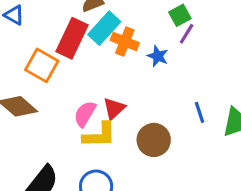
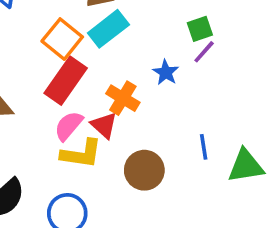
red rectangle: (72, 38) -> (66, 81), moved
orange cross: (125, 42) -> (123, 98), moved
orange square: (42, 65) -> (62, 39), moved
red triangle: (114, 108) -> (104, 125), turned -45

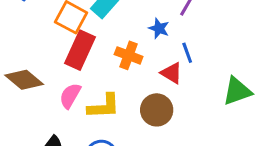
red triangle: (104, 125) -> (172, 73), moved
pink semicircle: (69, 126) -> (70, 96), moved
blue line: (204, 147) -> (187, 53), moved

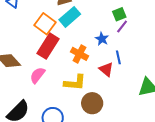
yellow L-shape: (104, 106) -> (75, 83), moved
brown circle: (157, 110) -> (92, 103), moved

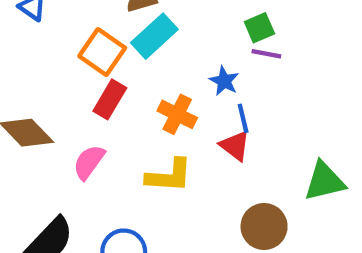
purple line: (122, 27) -> (266, 54), turned 64
red rectangle: (48, 46) -> (110, 99), size x0.7
blue line: (118, 57) -> (243, 118), moved
brown circle: (92, 103) -> (264, 226), moved

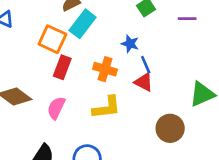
purple line: (266, 54) -> (187, 19), moved

